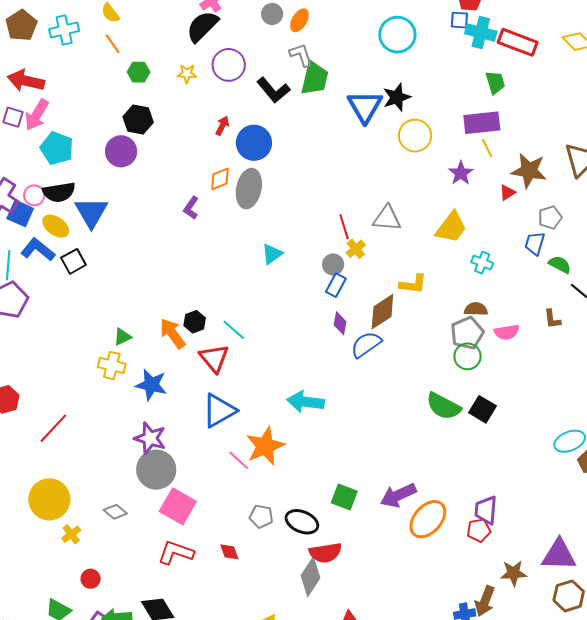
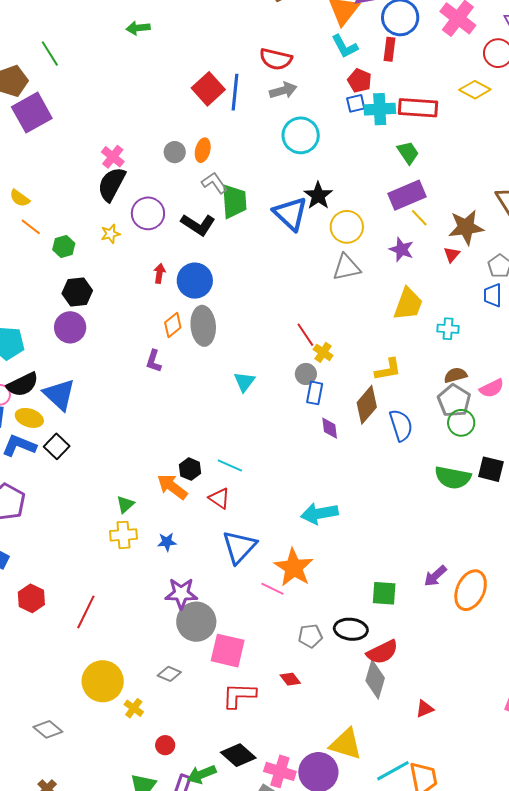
gray triangle: (387, 218) -> (346, 267), moved
blue semicircle: (366, 345) -> (401, 425), moved, turned 124
red triangle: (214, 358) -> (219, 498), size x0.7
blue star: (151, 385) -> (167, 542), size x0.6
purple arrow: (398, 495) -> (435, 576), size x0.7

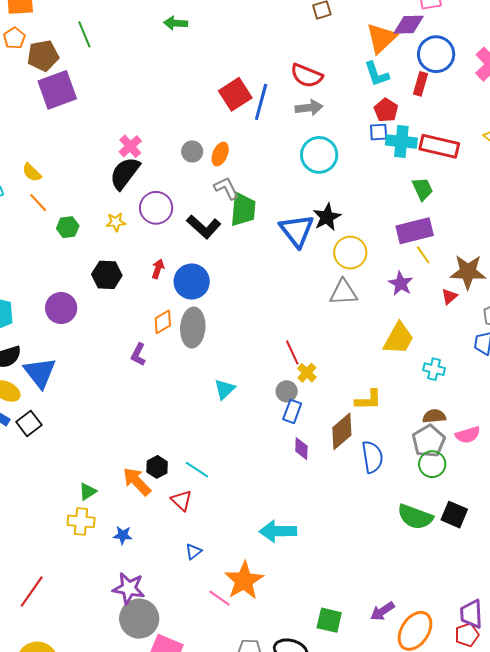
black hexagon: (77, 292) -> (107, 275), moved
blue triangle: (239, 547) -> (193, 552), size x0.5

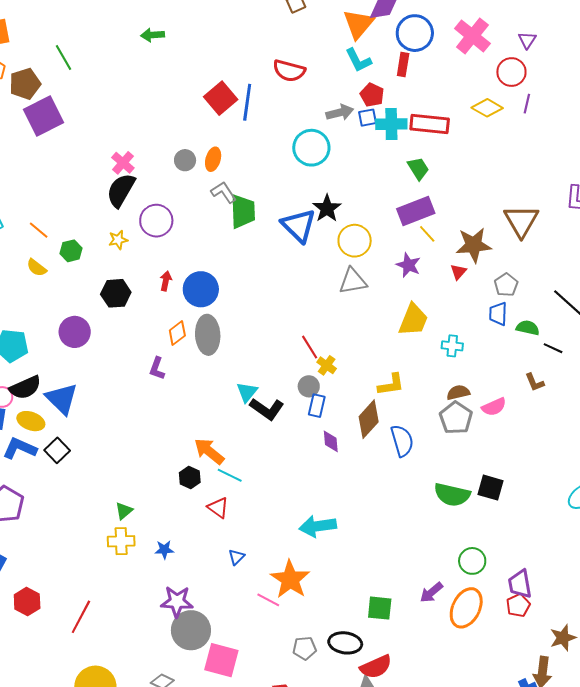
gray arrow: (309, 108) -> (340, 112), moved
yellow semicircle: (32, 172) -> (37, 268), moved
black L-shape: (204, 227) -> (267, 409), moved
green circle: (432, 464) -> (472, 561), moved
orange arrow: (137, 481) -> (209, 451), moved

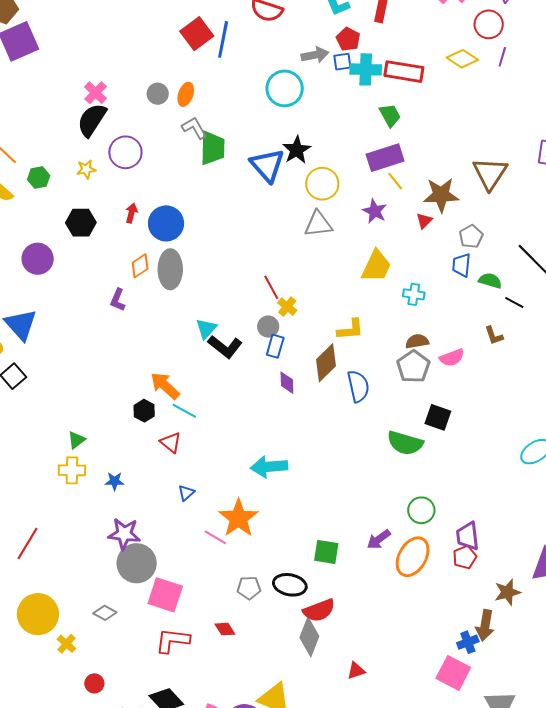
black square: (491, 488) -> (438, 417), moved

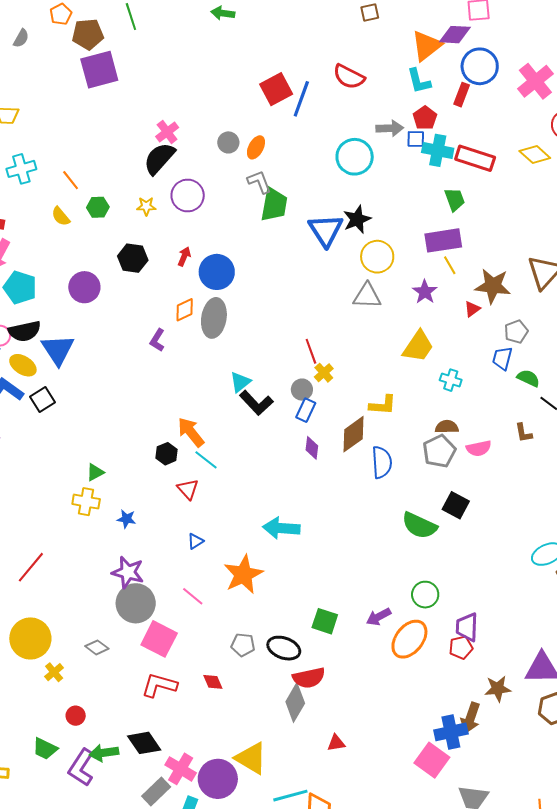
pink line: (215, 537) -> (193, 596), moved
blue cross: (468, 642) -> (451, 732), size x1.5

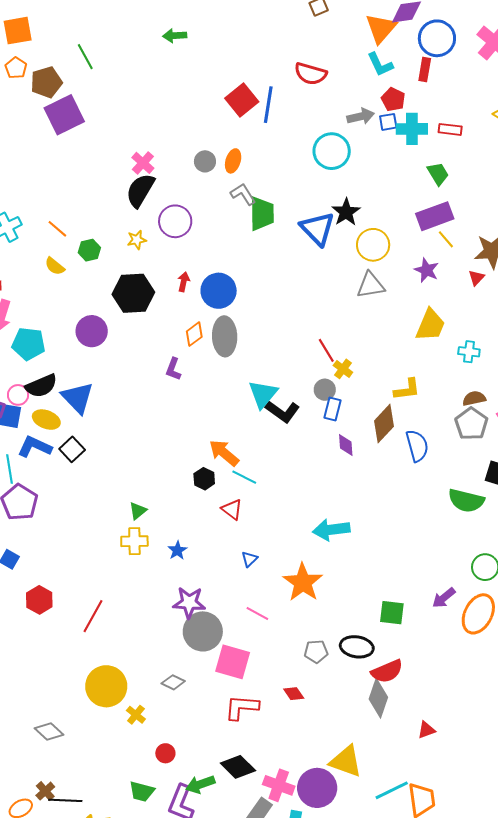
red rectangle: (475, 158) -> (450, 129), size x0.6
black hexagon: (133, 258) -> (133, 293), size x1.4
cyan triangle: (240, 382) -> (263, 394), size x1.4
blue star: (126, 519) -> (177, 550), turned -30

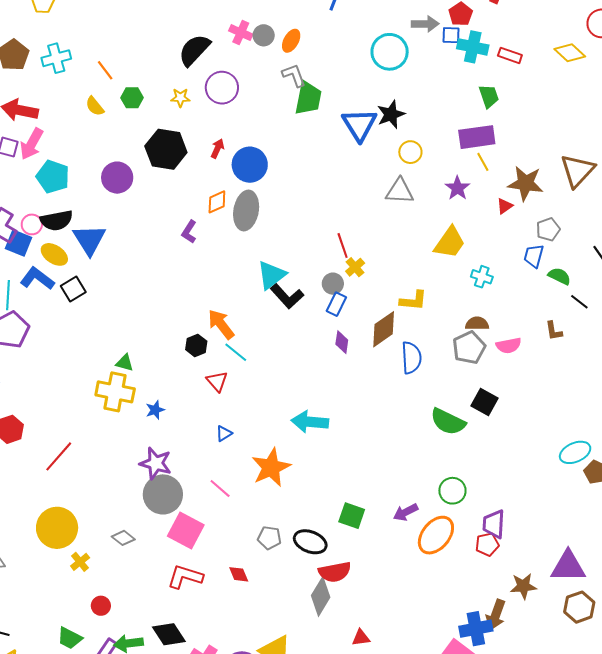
pink cross: (143, 163) -> (241, 33), moved, turned -30
yellow circle: (373, 245) -> (410, 152), size x0.7
green triangle: (138, 511) -> (125, 363), turned 42
yellow cross: (134, 541) -> (115, 392), size x1.4

